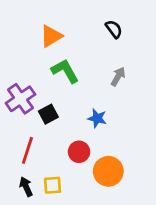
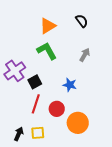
orange triangle: (51, 36) -> (48, 26), moved
red line: (27, 150) -> (36, 104), moved
black arrow: (26, 187) -> (19, 134), turned 48

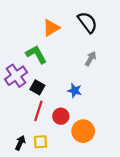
black semicircle: (82, 21) -> (87, 22), size x1.5
green L-shape: (47, 51) -> (36, 54), moved
black square: (35, 82) -> (37, 87), turned -32

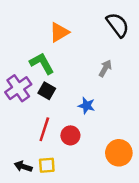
black semicircle: (87, 22) -> (118, 25), moved
black square: (37, 87) -> (47, 91), moved
orange circle: (83, 131) -> (119, 153), moved
black arrow: (20, 143) -> (23, 166), turned -96

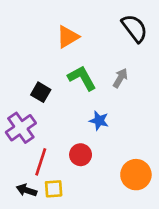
green L-shape: (42, 63) -> (82, 78), moved
purple cross: (18, 88) -> (21, 128), moved
black square: (47, 91) -> (41, 92), moved
red line: (44, 129) -> (41, 162), moved

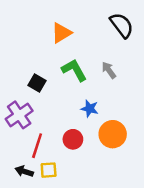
gray arrow: (120, 78) -> (109, 70), turned -66
orange circle: (136, 175) -> (113, 134), moved

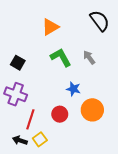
black square: (37, 83) -> (18, 63), moved
purple cross: (19, 115) -> (16, 94), turned -35
yellow square: (49, 170) -> (40, 139), turned -32

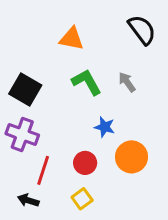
orange triangle: (50, 27) -> (72, 39), turned 42
black square: (18, 63) -> (25, 90), size x1.5
yellow square: (40, 139) -> (82, 199), moved

